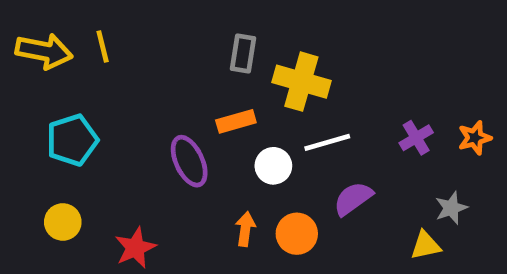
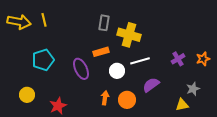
cyan pentagon: (72, 140) -> (43, 60), moved

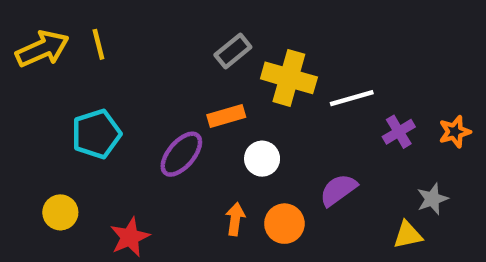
yellow arrow: (19, 22) -> (42, 49), turned -35
gray rectangle: (104, 23) -> (233, 51), turned 42
white line: (140, 61) -> (352, 98), moved
purple ellipse: (81, 69) -> (181, 154), turned 65

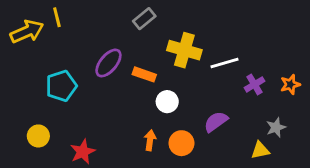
yellow line: (98, 44) -> (57, 17), moved
gray rectangle: (233, 51) -> (144, 19), moved
orange rectangle: (226, 116) -> (144, 74), turned 35
purple ellipse: (181, 154) -> (108, 63), moved

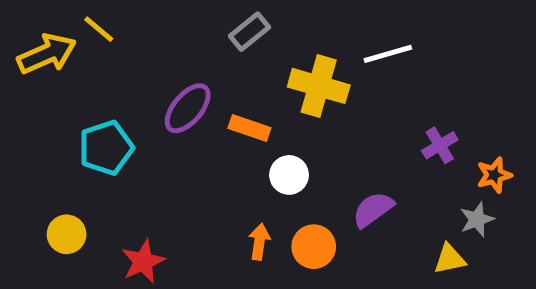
yellow line: (57, 17) -> (99, 29), turned -36
white line: (224, 63) -> (388, 54), moved
orange star: (290, 84) -> (494, 175), moved

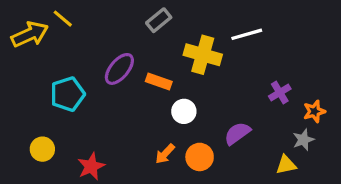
orange arrow: (259, 242) -> (165, 154), turned -145

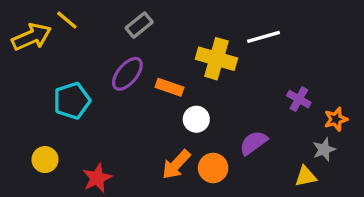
gray rectangle: (159, 20) -> (139, 25), moved
purple cross: (280, 93) -> (299, 99), turned -30
orange arrow: (165, 154) -> (176, 165), size x1.4

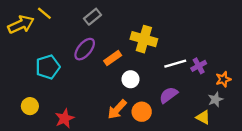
white line: (264, 37) -> (175, 64), moved
orange rectangle: (169, 87) -> (113, 58), turned -54
purple cross: (299, 99) -> (199, 66), turned 32
yellow triangle: (306, 176) -> (203, 117), turned 40

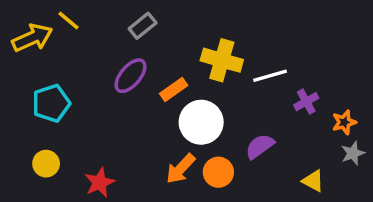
white line: (175, 64) -> (270, 76), moved
cyan pentagon: (48, 67) -> (51, 103), moved
white circle: (131, 79) -> (201, 122), size x1.6
gray star: (215, 99) -> (353, 153), moved

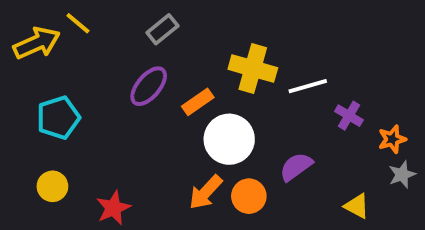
purple cross: (306, 102) -> (349, 116), turned -30

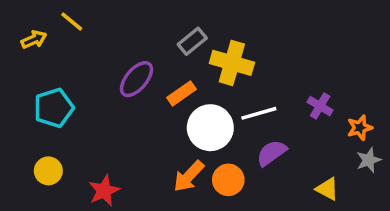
gray rectangle: (162, 29) -> (192, 41), moved
yellow arrow: (37, 43) -> (34, 39), size x0.6
white line: (308, 86) -> (259, 113), moved

